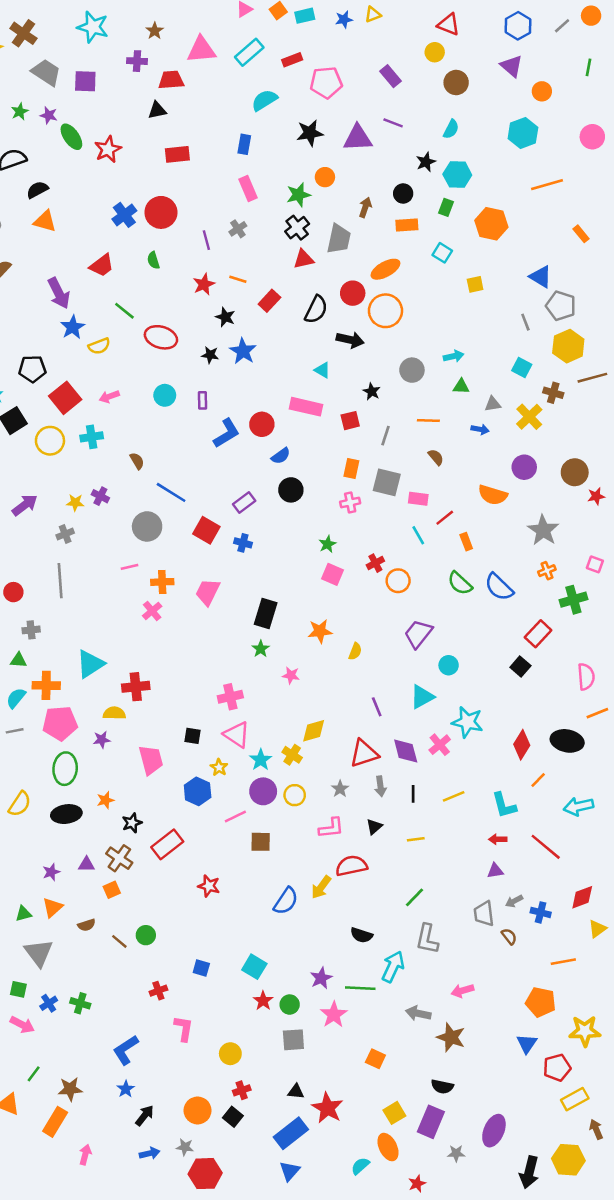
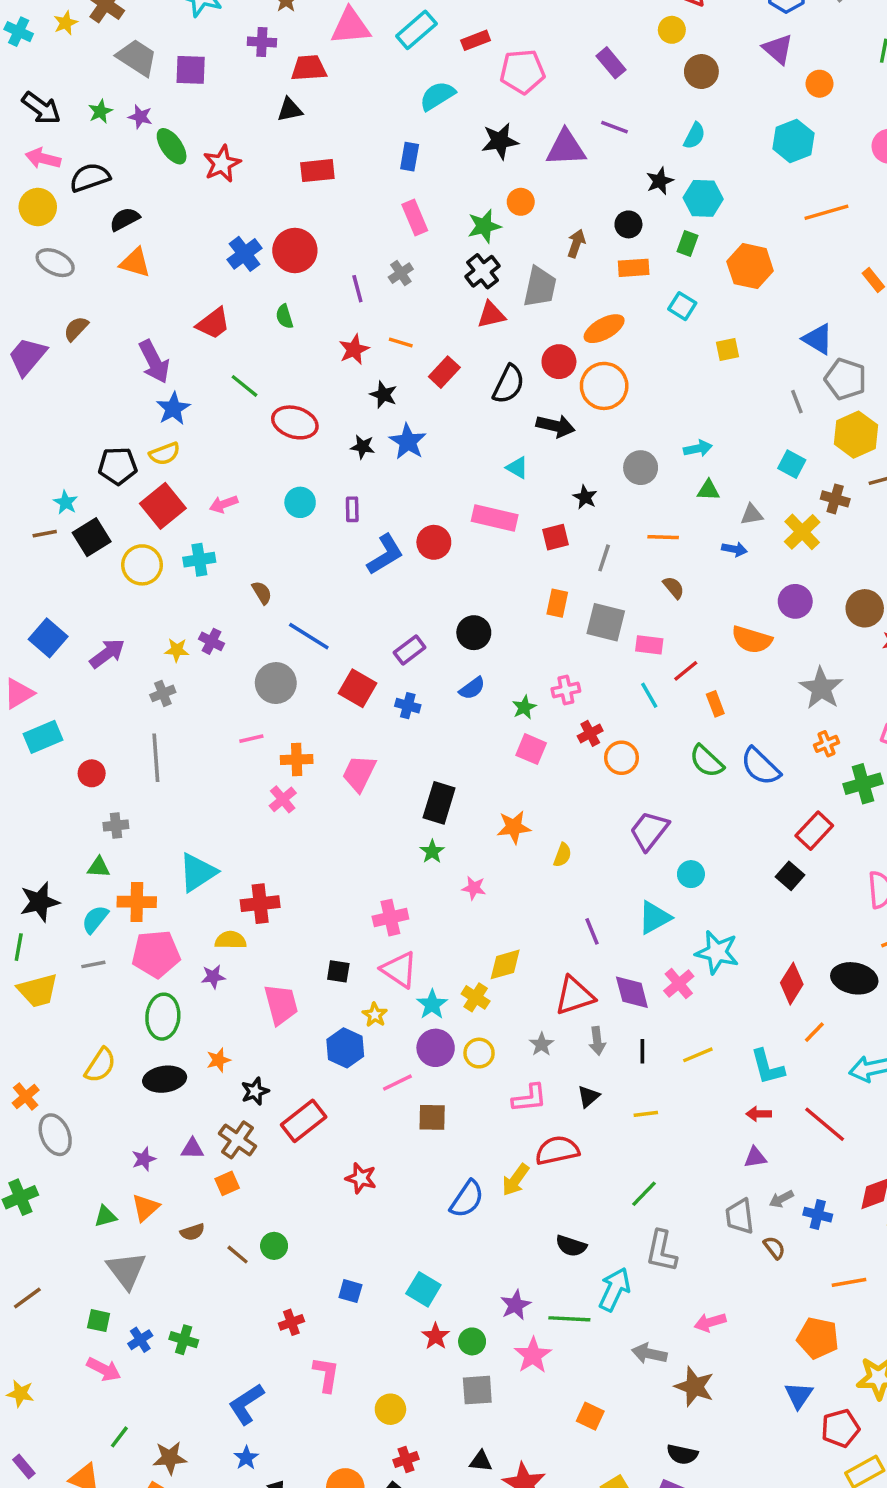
yellow semicircle: (99, 346) -> (165, 454), moved
blue semicircle: (281, 456) -> (472, 688), moved
pink cross: (350, 503) -> (566, 690), moved

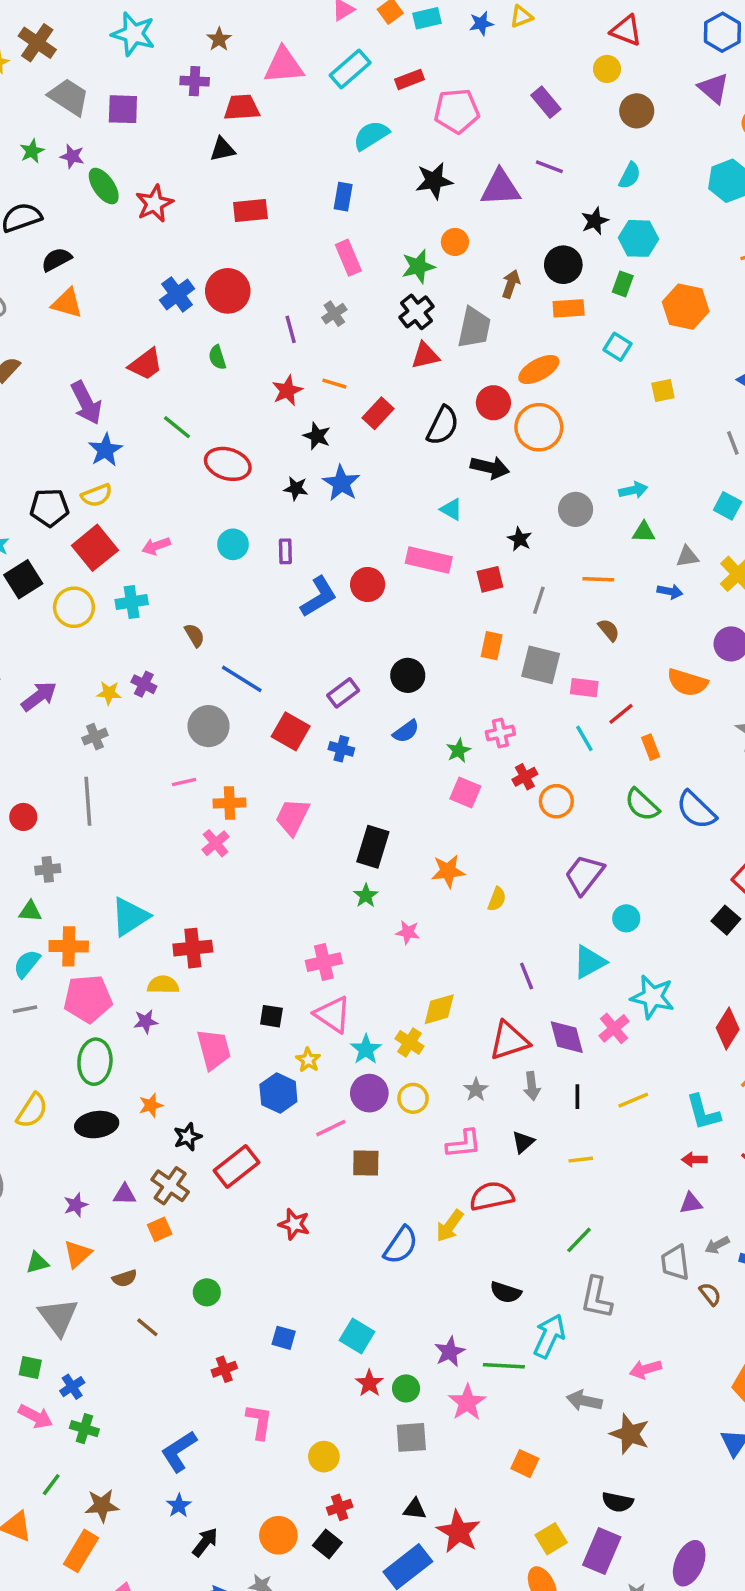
black circle: (628, 224) -> (563, 265), size x1.4
brown line: (238, 1255) -> (147, 1327), moved
green cross: (184, 1340) -> (84, 1429), moved

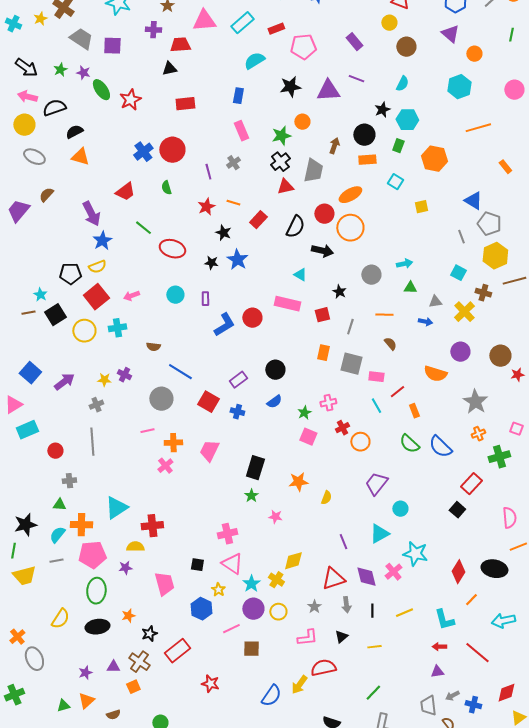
brown semicircle: (195, 635) -> (153, 347), turned 128

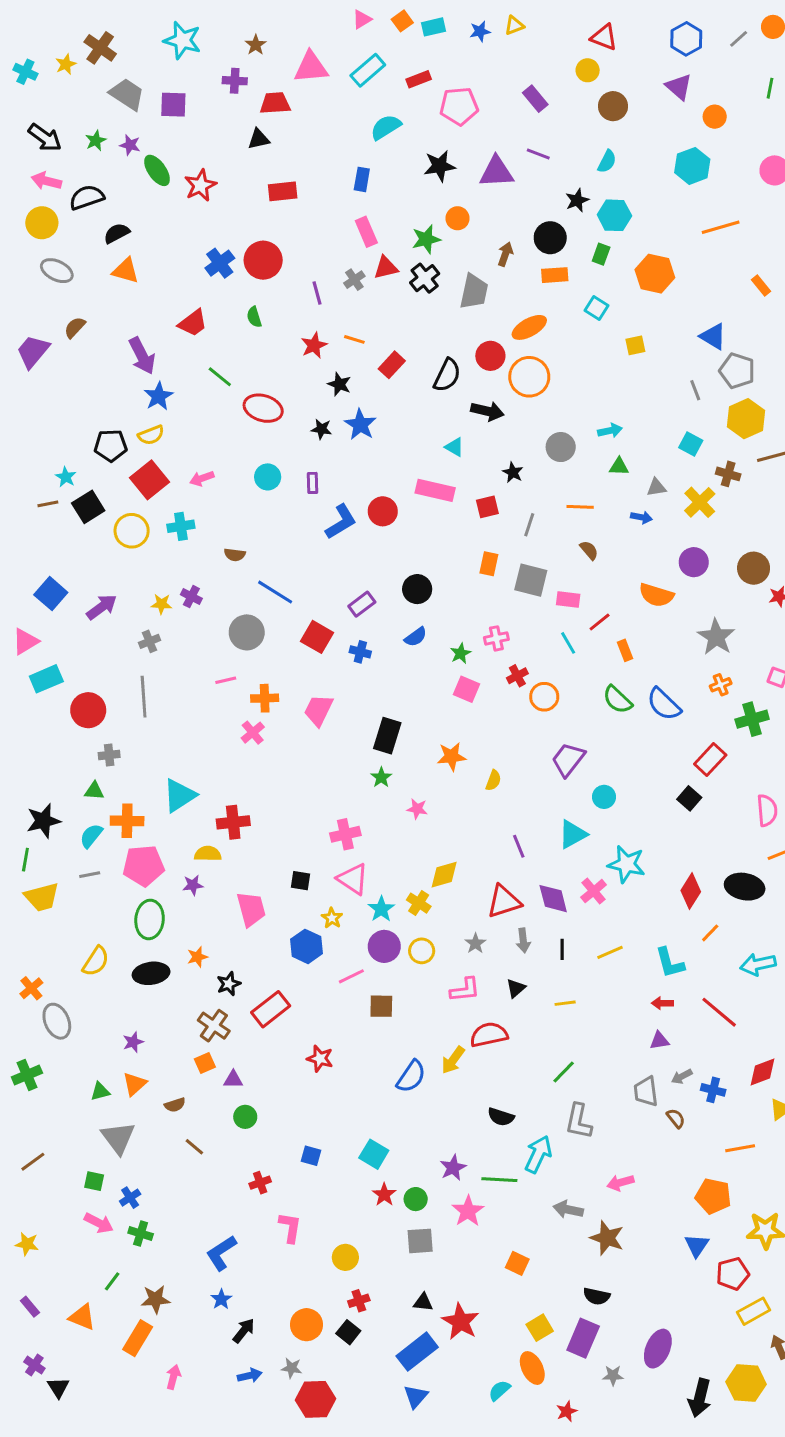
red triangle: (285, 187) -> (386, 268), moved
red circle: (55, 451) -> (88, 710), size x1.5
purple triangle: (113, 667) -> (233, 1079), moved

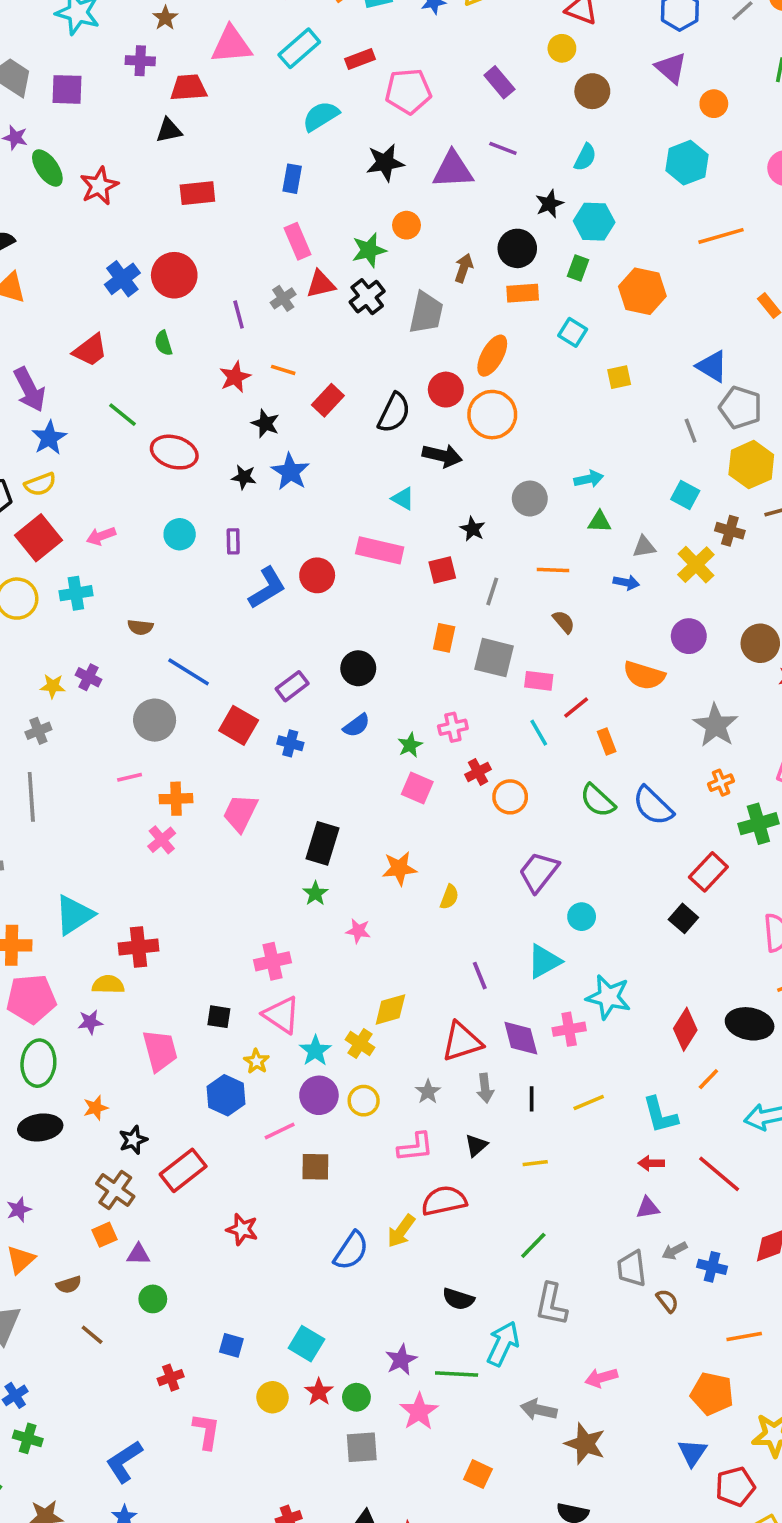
orange ellipse: (529, 327) -> (492, 356), turned -32
pink cross: (594, 891) -> (569, 1029), turned 30
yellow circle: (345, 1257) -> (272, 1397), moved

